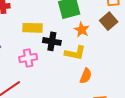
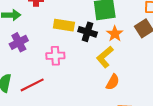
black cross: (52, 41) -> (88, 32), moved
yellow L-shape: (75, 53) -> (105, 57), turned 120

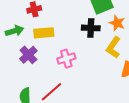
yellow rectangle: (64, 25) -> (44, 33), moved

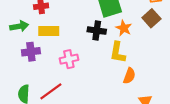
yellow L-shape: (113, 47) -> (118, 52), turned -30
purple cross: (28, 55) -> (31, 52), turned 30

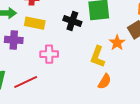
orange star: (124, 28) -> (117, 43), moved
black cross: (97, 31) -> (72, 21), moved

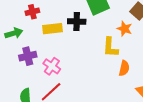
yellow rectangle: (35, 23) -> (53, 29), moved
pink cross: (49, 54) -> (52, 66), moved, turned -36

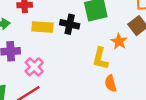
orange semicircle: (124, 68) -> (111, 83), turned 140

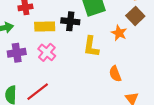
yellow L-shape: (100, 58) -> (91, 47), moved
pink cross: (34, 67) -> (47, 52), moved

